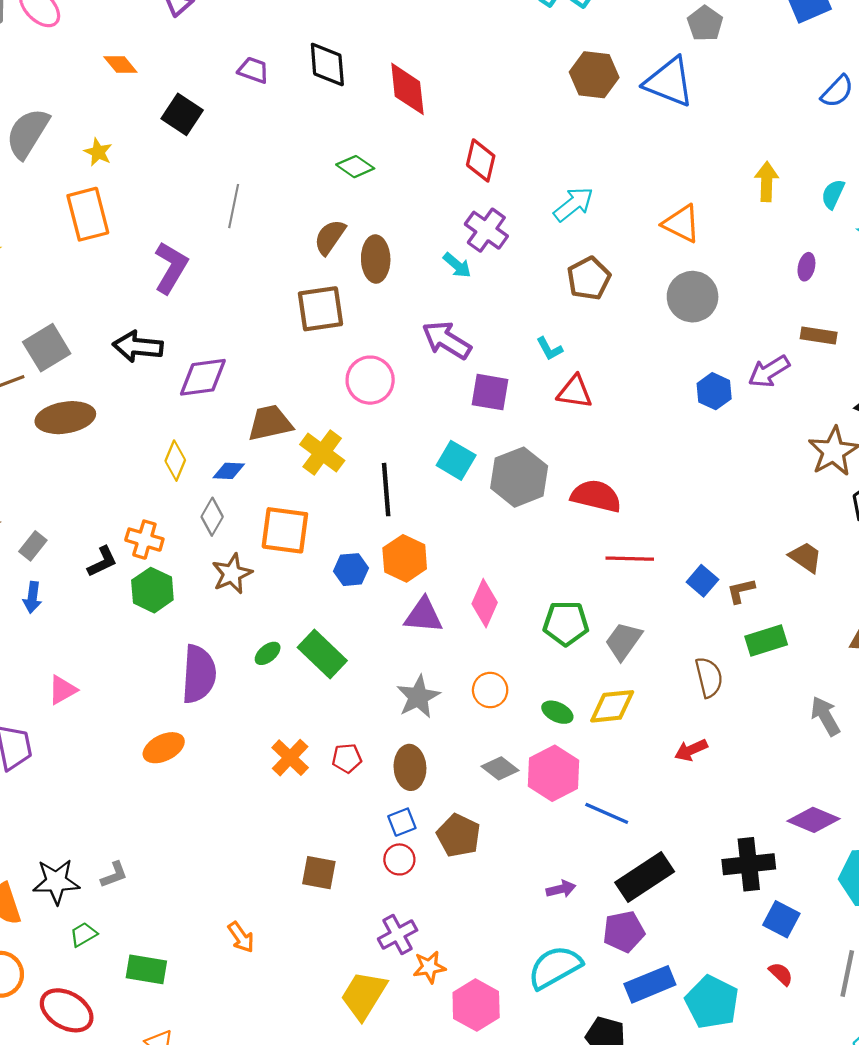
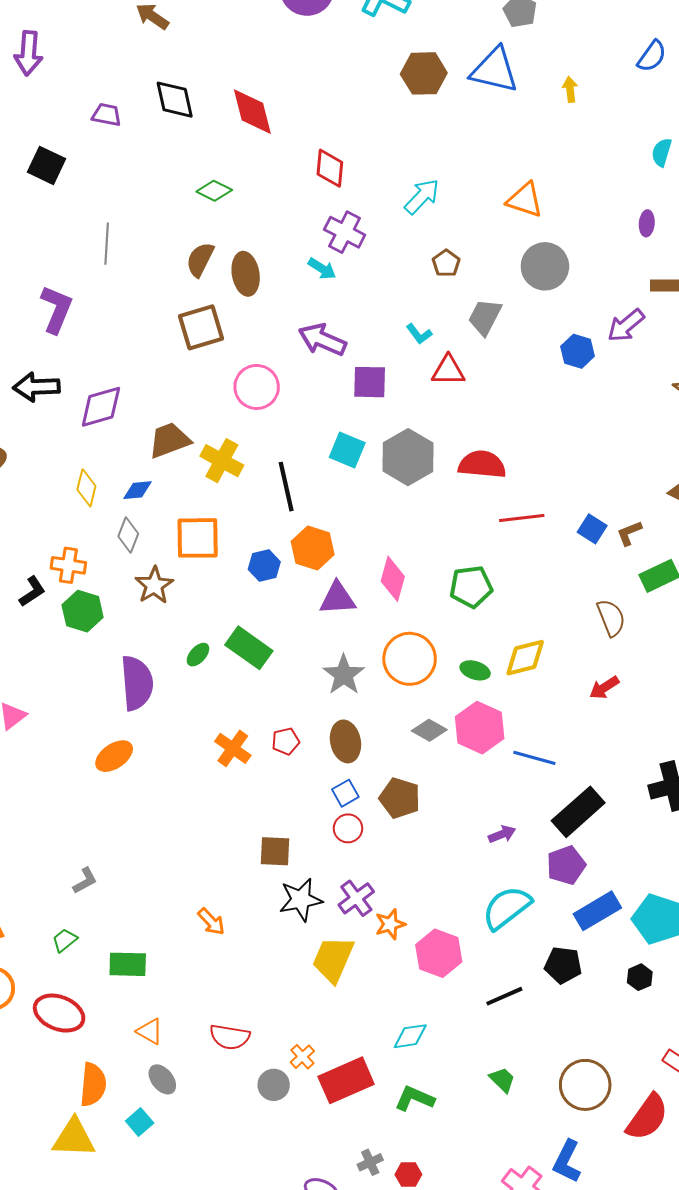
yellow arrow: (767, 182) -> (570, 89), moved, size x0.7
brown pentagon: (589, 278) -> (446, 263), size x0.7
gray trapezoid: (624, 641) -> (485, 317), moved
orange circle: (490, 690) -> (410, 659), size x1.6
black star: (56, 882) -> (301, 900), moved

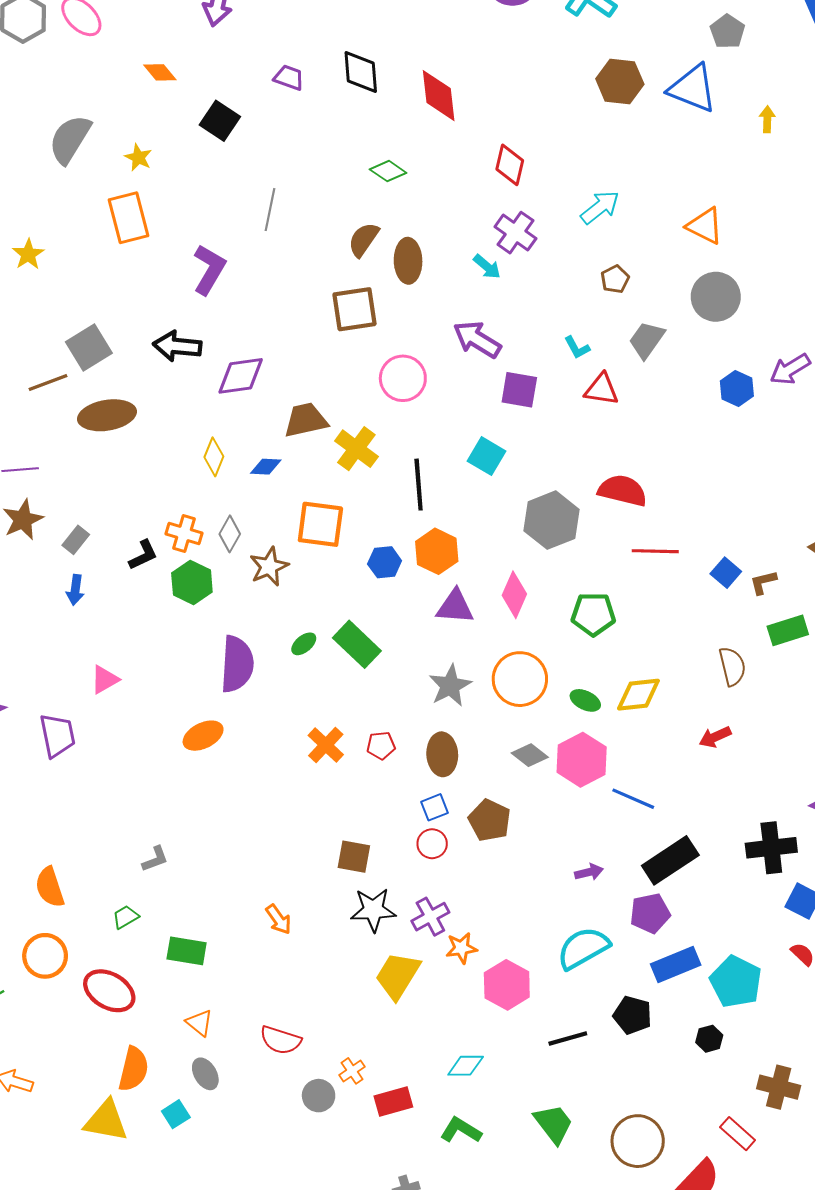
gray hexagon: (408, 457) -> (551, 520), moved
gray diamond: (128, 535) -> (230, 534), moved
red rectangle: (346, 1080) -> (393, 1101), size x0.7
green trapezoid: (502, 1080) -> (553, 1124), size x1.5

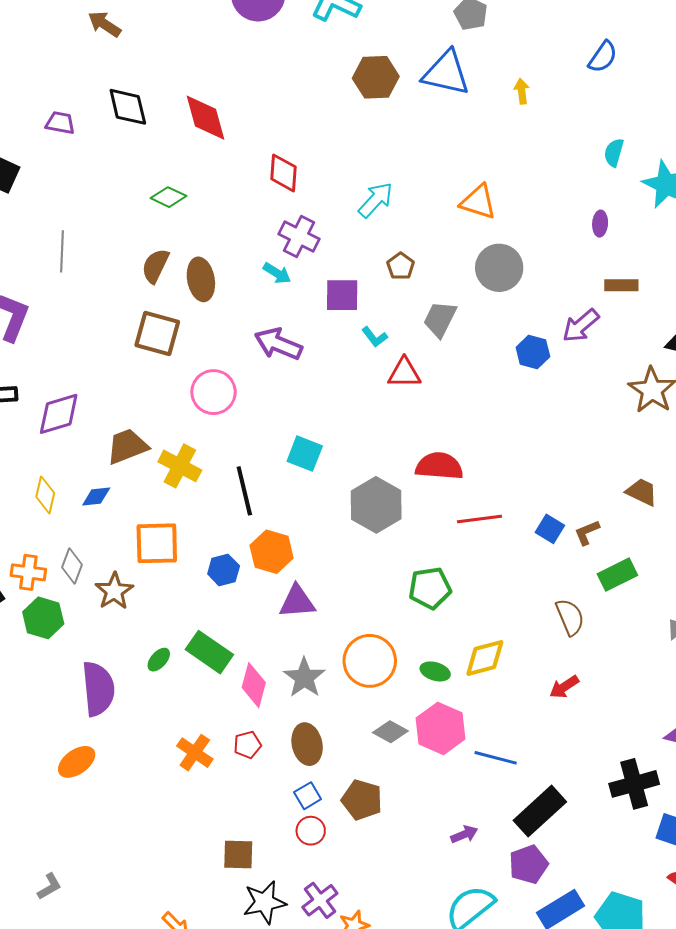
brown square: (355, 309) -> (157, 333), turned 33
purple square: (519, 390) -> (342, 295), moved
pink diamond: (514, 595) -> (254, 685), moved

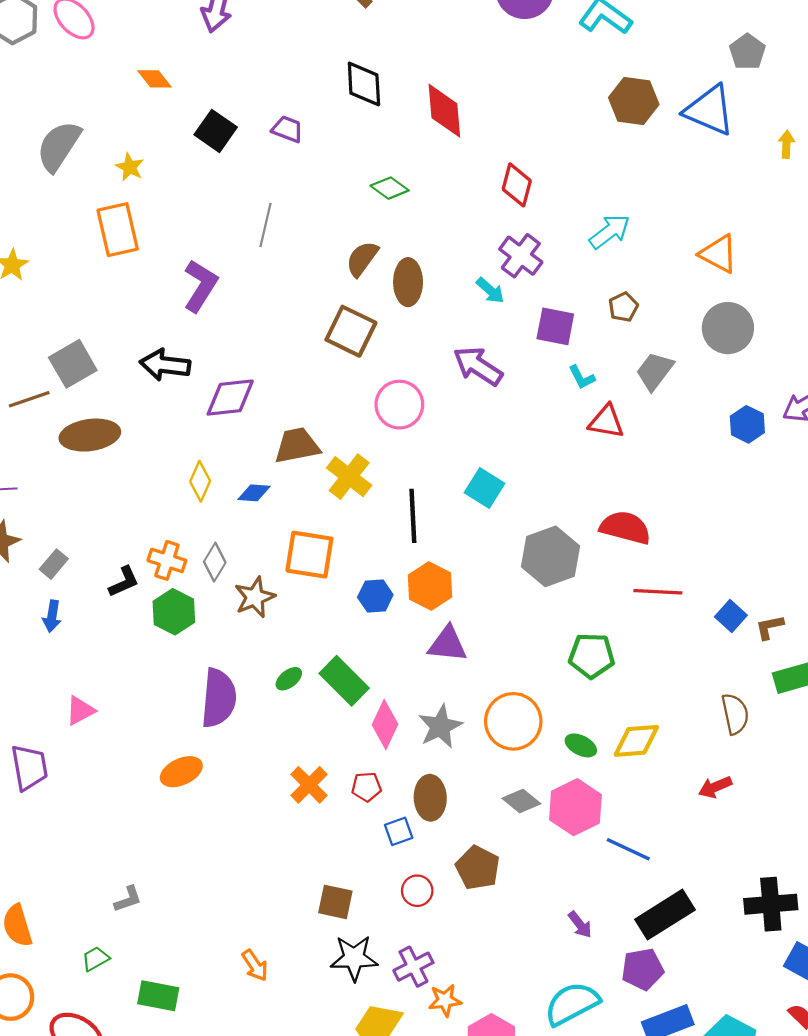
purple trapezoid: (60, 123) -> (287, 129), moved
blue square: (308, 796) -> (399, 831), moved
purple arrow: (464, 834) -> (580, 925), turned 64

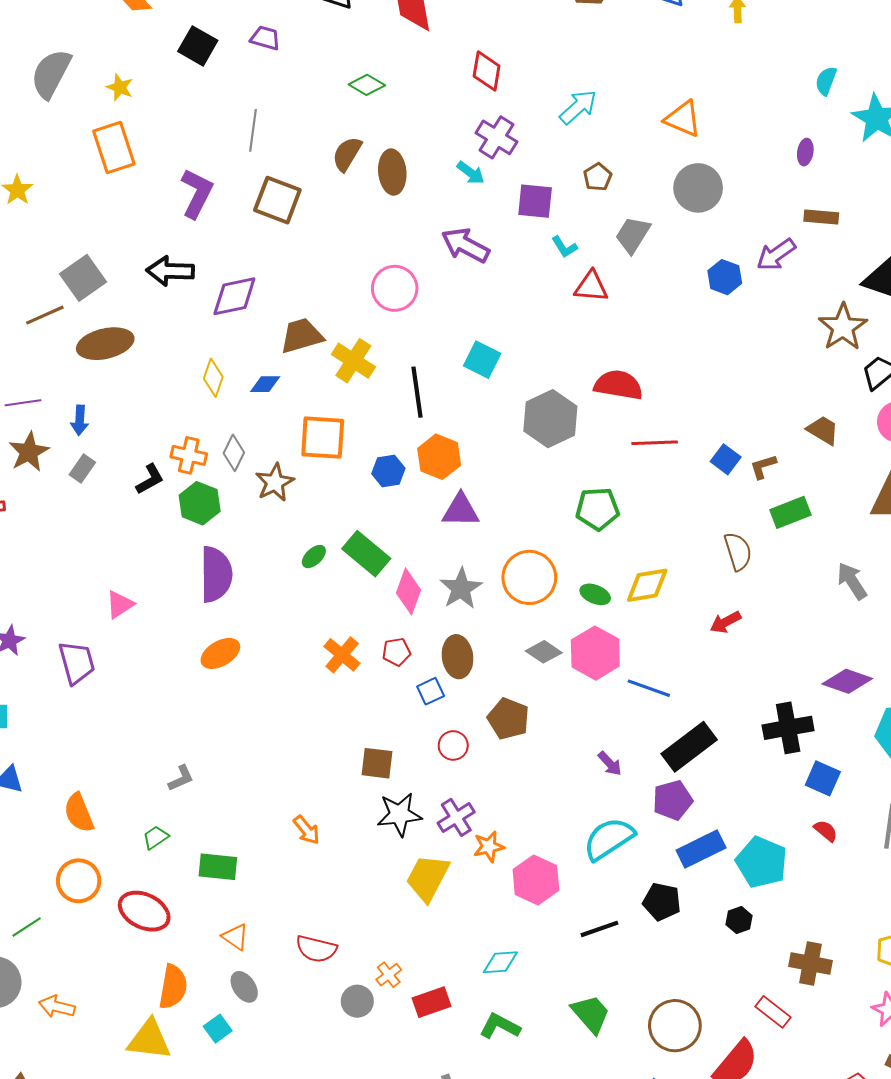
brown square: (351, 331) -> (277, 200), moved
blue arrow: (52, 616) -> (80, 420), moved
purple semicircle: (219, 698) -> (216, 574), moved

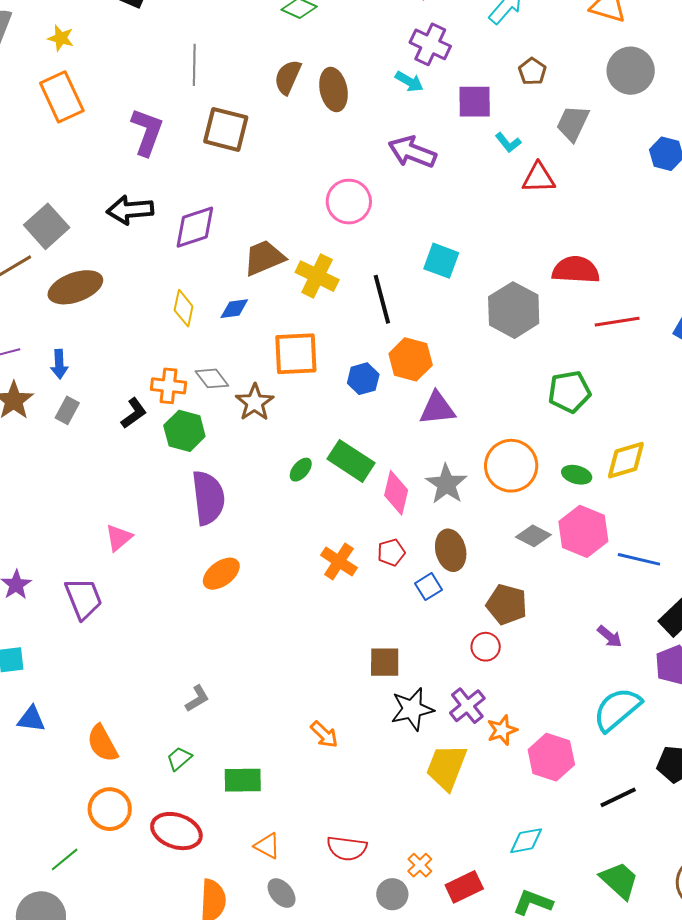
gray diamond: (234, 453) -> (212, 378), turned -56
red circle: (453, 745) -> (486, 647), moved

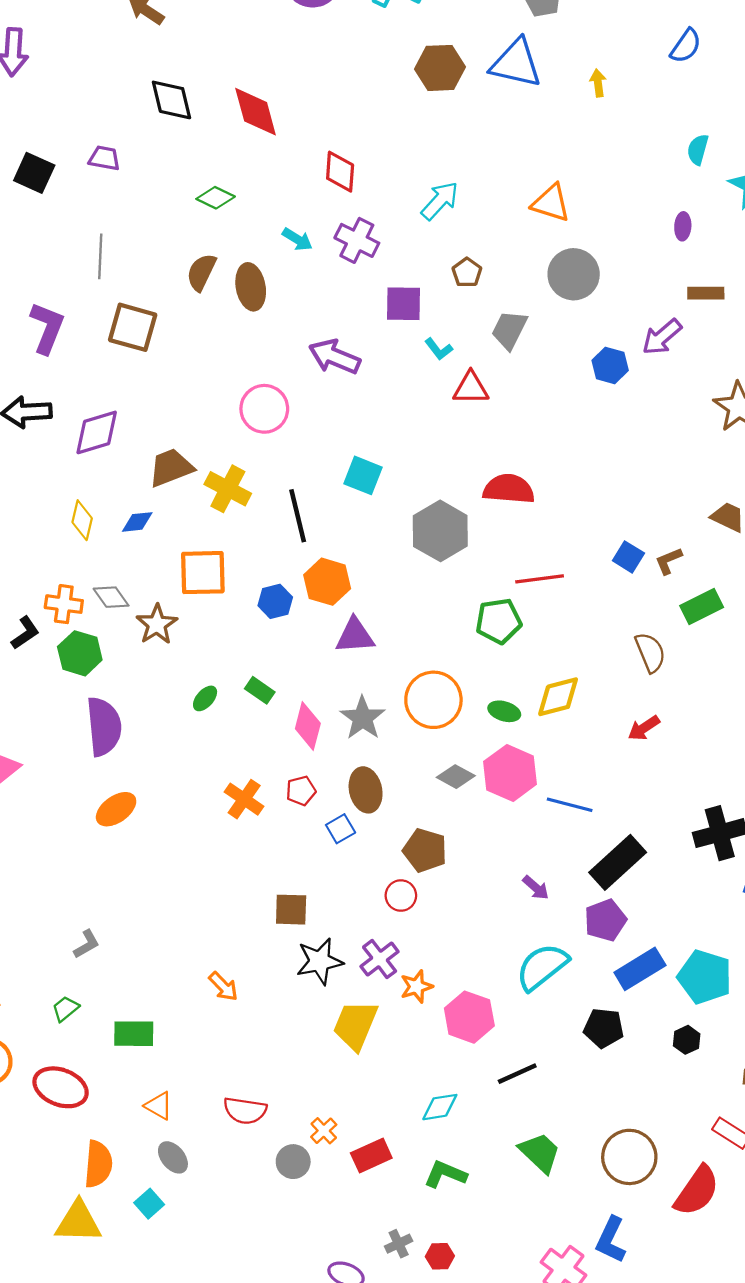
cyan arrow: (409, 81) -> (297, 239), moved
red line: (617, 322) -> (540, 579), moved
green rectangle: (351, 461) -> (260, 690), size x0.6
black line: (618, 797) -> (517, 1074), moved

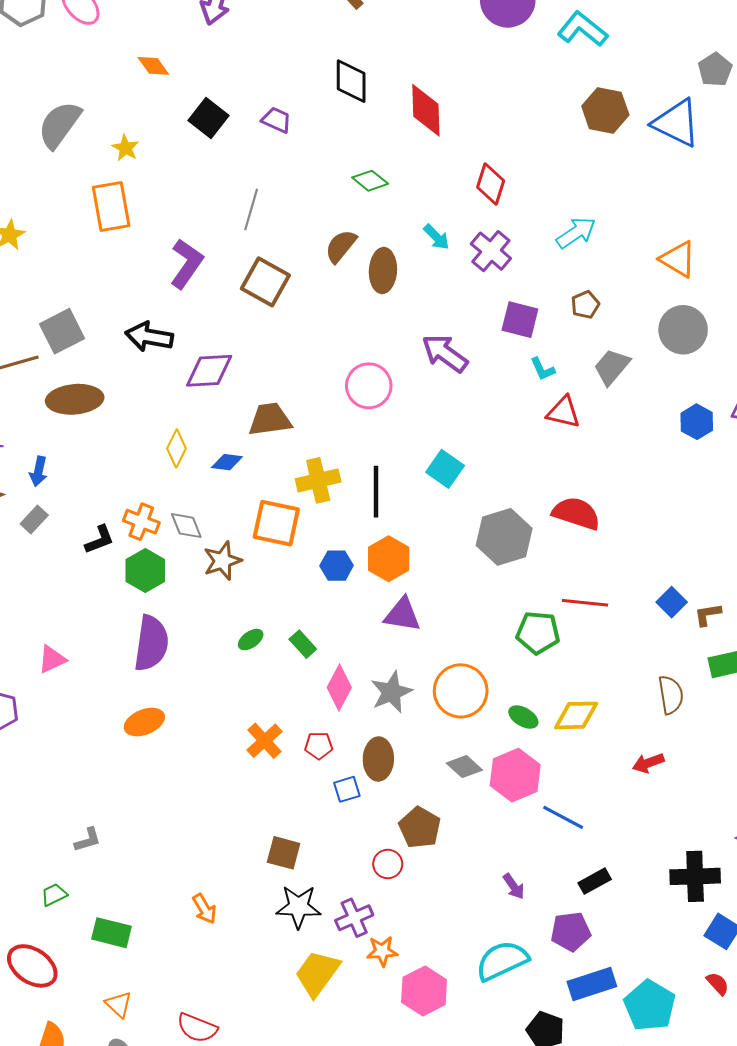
yellow cross: (228, 489) -> (318, 480), moved, turned 36
black rectangle: (618, 862) -> (595, 881), size x0.6

